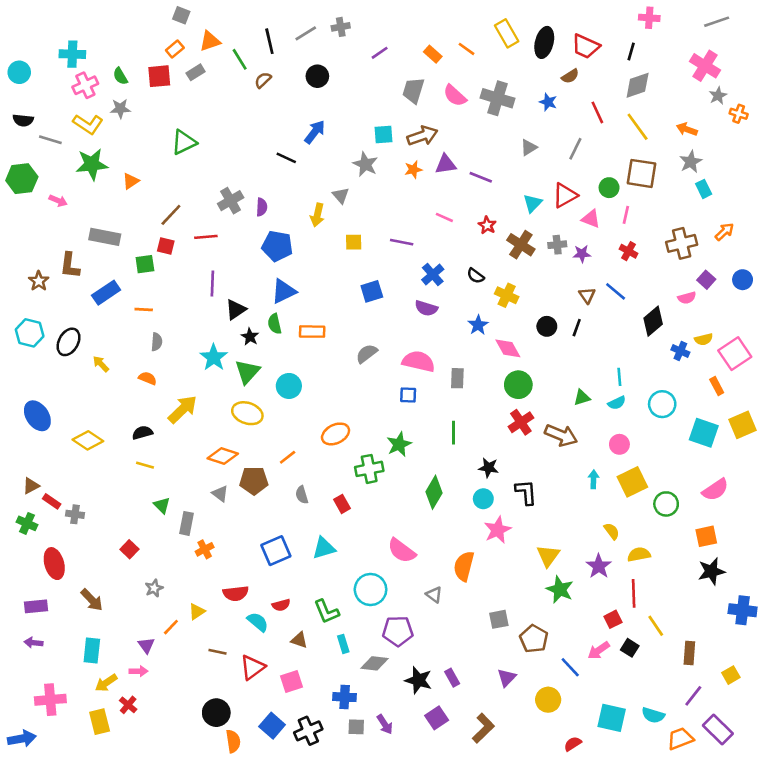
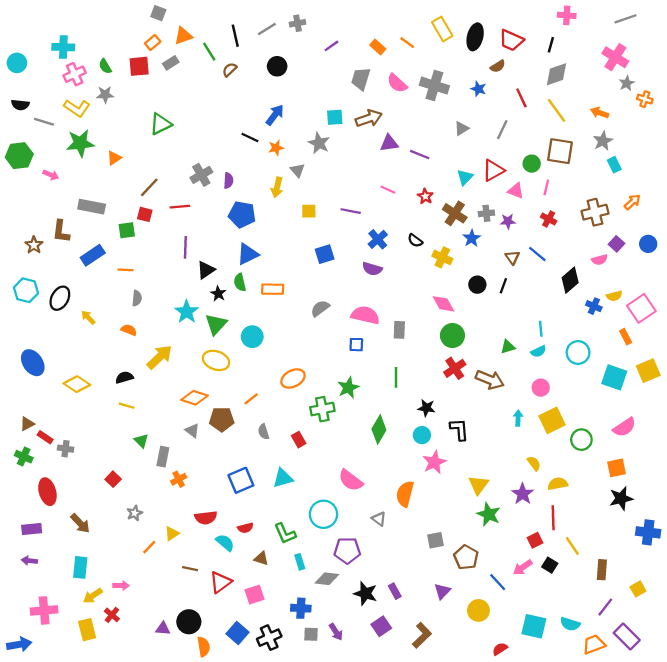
orange star: (413, 169) -> (276, 148), moved
blue star: (478, 325) -> (472, 238), moved
purple triangle: (146, 645) -> (163, 629), moved, turned -49

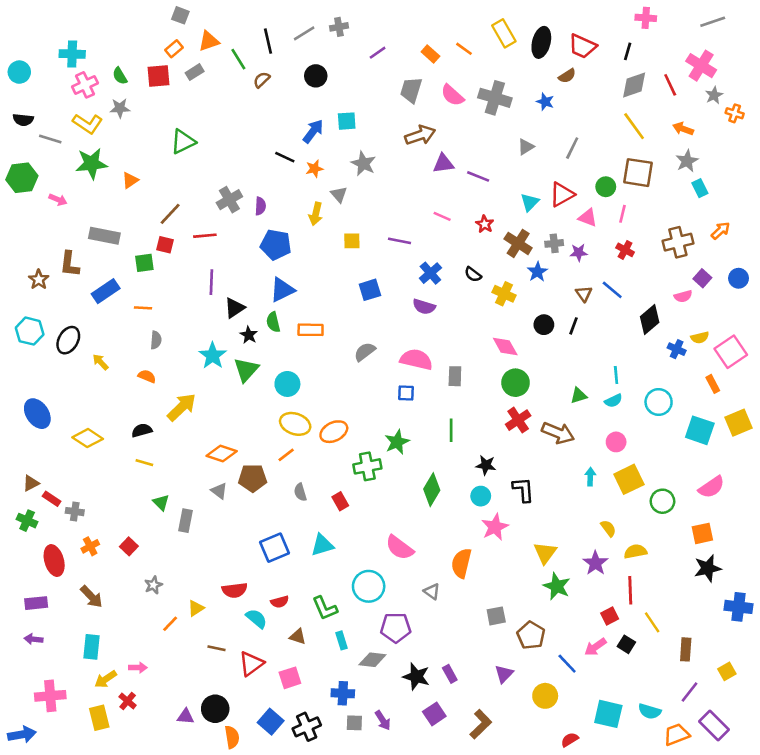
red line: (521, 98) -> (670, 85), moved
cyan square: (335, 117) -> (347, 121), moved
yellow ellipse: (216, 360) -> (295, 424), moved
orange cross: (179, 479) -> (90, 546), moved

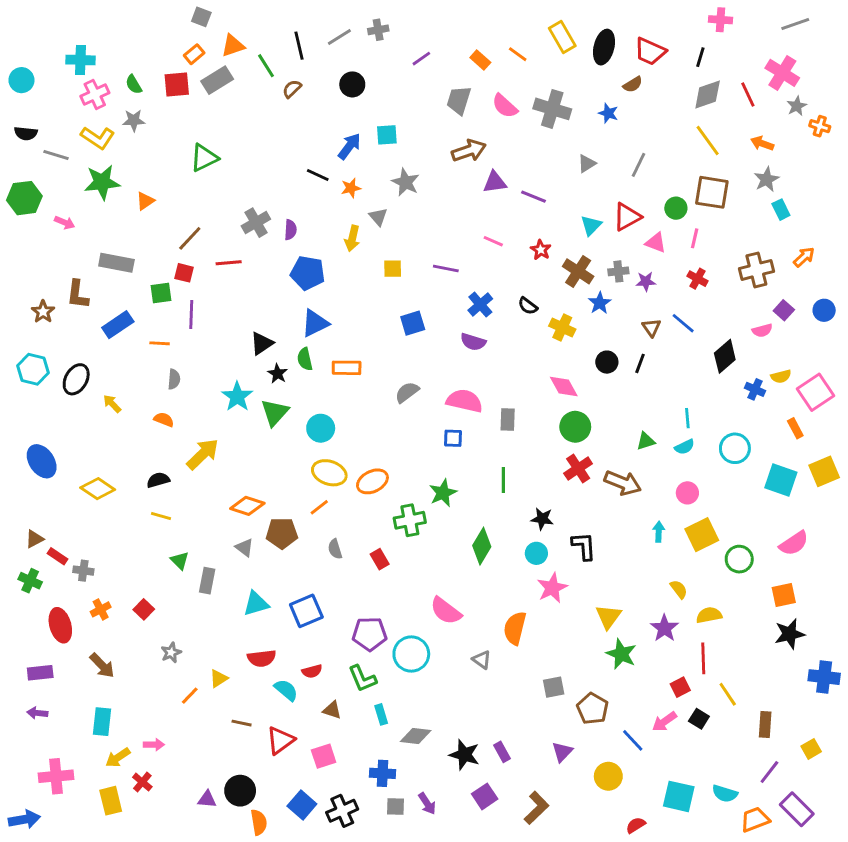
gray rectangle: (195, 72) -> (217, 80), size x1.5
purple line: (211, 282) -> (191, 315), moved
cyan triangle: (322, 545) -> (256, 604), moved
purple pentagon: (396, 628) -> (370, 634), moved

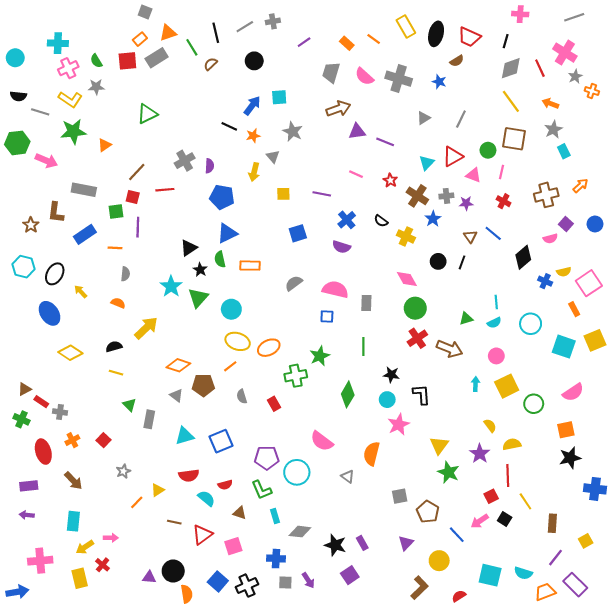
pink arrow: (65, 223) -> (46, 161), size x1.5
blue ellipse: (42, 461) -> (50, 313), moved
brown L-shape: (536, 808) -> (419, 588), moved

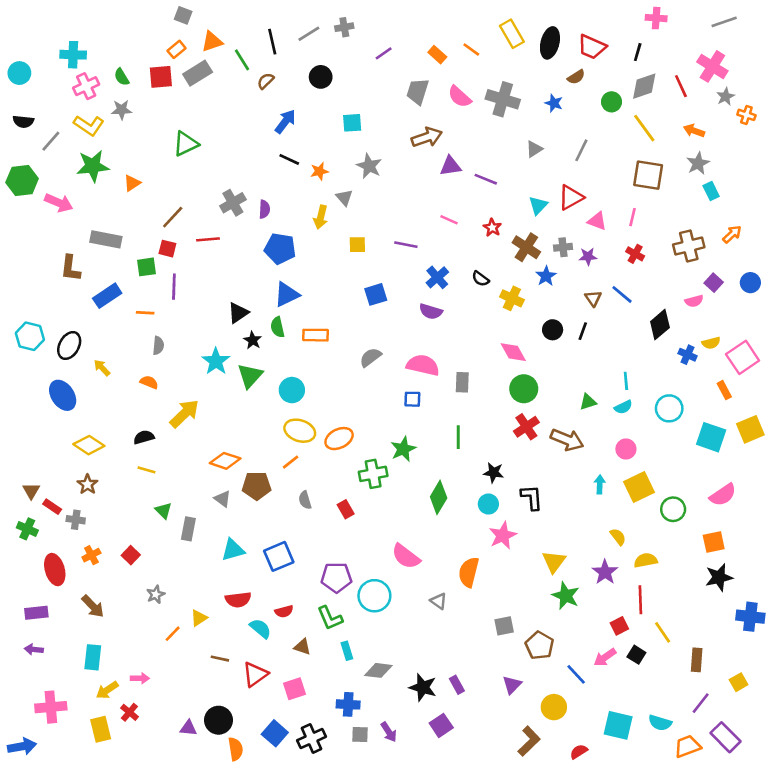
blue arrow: (252, 106) -> (285, 122), moved
gray line: (40, 112) -> (51, 141), turned -66
green circle: (488, 150) -> (612, 102), moved
brown star: (31, 225) -> (88, 484), moved
brown triangle: (25, 389) -> (31, 491), turned -32

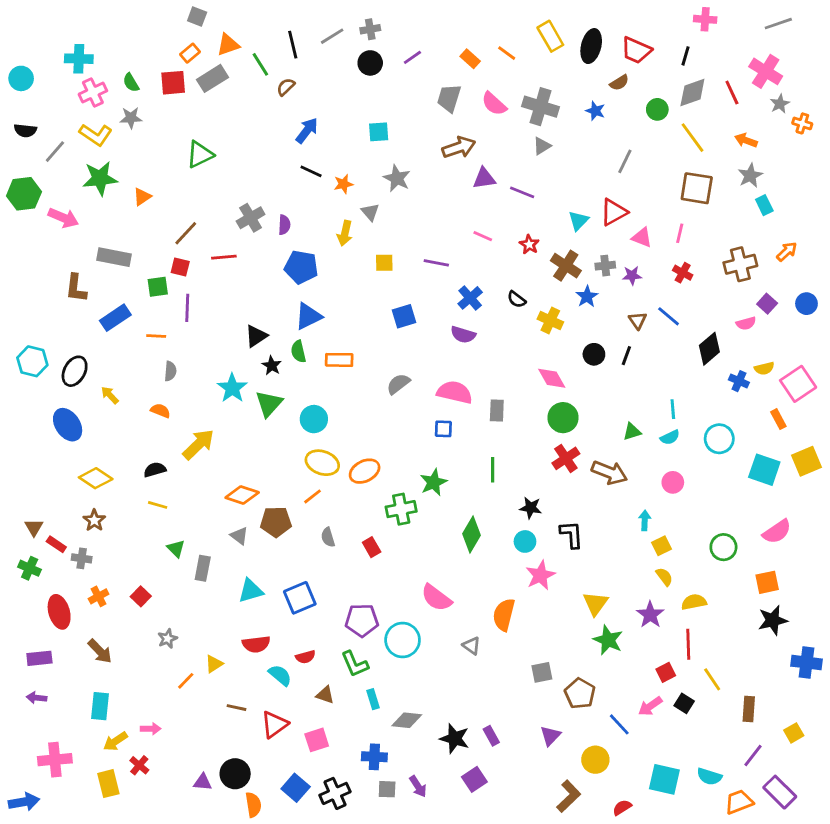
black circle: (321, 77) -> (370, 63), moved
gray triangle: (534, 149) -> (542, 146), moved
yellow square: (639, 487) -> (662, 546), moved, size x0.6

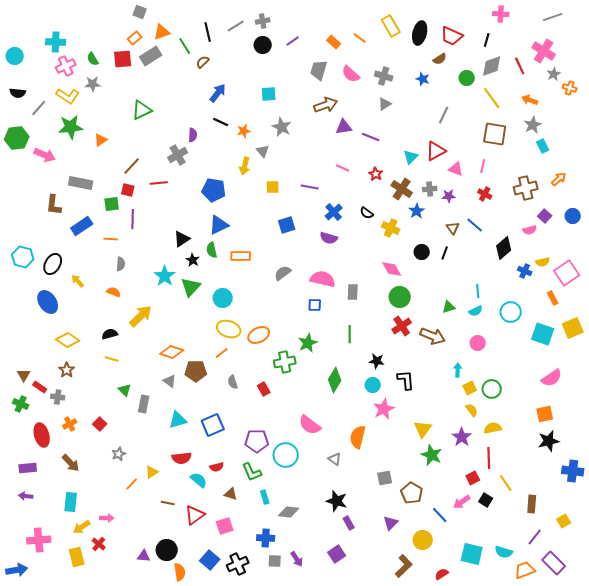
gray cross: (540, 107) -> (384, 76), size x0.7
purple semicircle: (284, 225) -> (193, 135), moved
green circle: (723, 547) -> (492, 389), moved
black star: (455, 739) -> (337, 501), moved

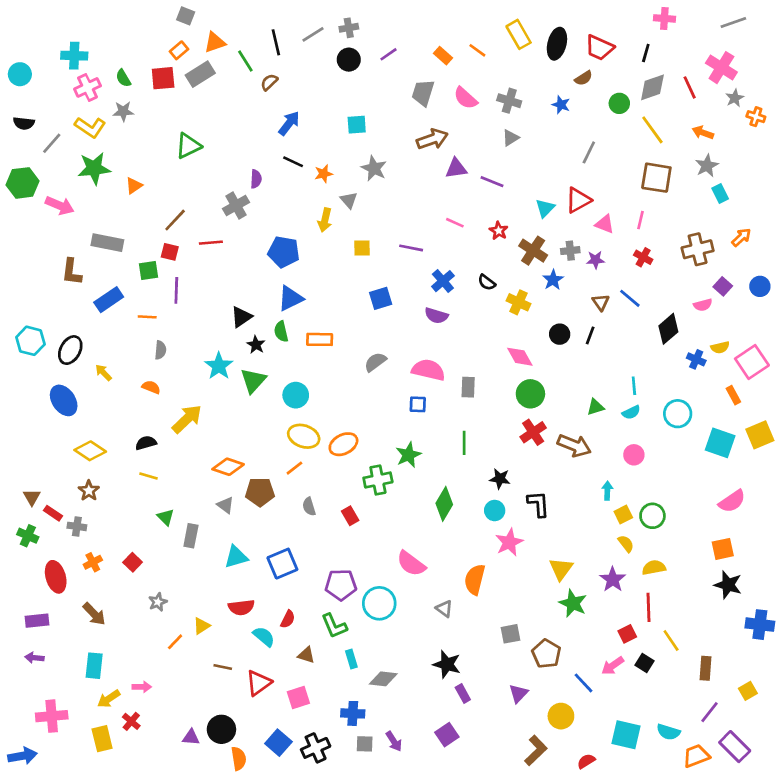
black star: (549, 441) -> (728, 585), turned 30
red semicircle: (217, 467) -> (288, 619), turned -48

